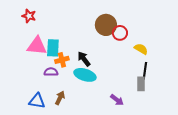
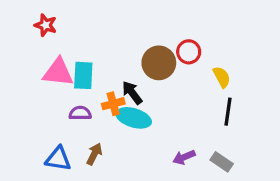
brown circle: (106, 25) -> (159, 63), moved
yellow semicircle: (141, 49) -> (222, 77), turned 32
orange cross: (62, 60) -> (113, 104), moved
gray rectangle: (141, 84) -> (222, 162), moved, turned -56
purple arrow: (117, 100) -> (184, 157), turned 120

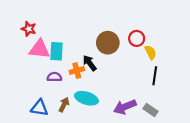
red star: (46, 25) -> (29, 29), moved
red circle: (189, 52) -> (137, 38), moved
cyan ellipse: (134, 118) -> (86, 98), moved
purple arrow: (184, 157) -> (125, 107), size x1.5

